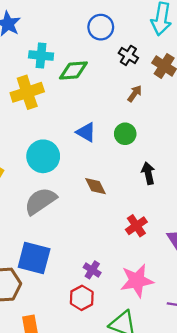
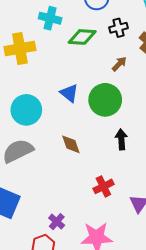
black cross: (128, 55) -> (118, 28), turned 36
cyan cross: (41, 56) -> (50, 18), moved
green diamond: (73, 70) -> (82, 37), moved
green circle: (125, 134) -> (105, 100), size x1.6

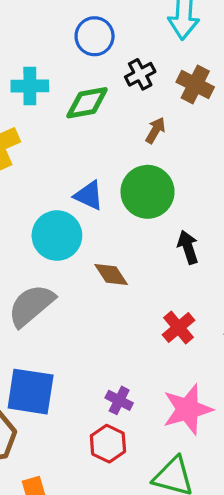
cyan circle: (26, 110) -> (57, 236), moved

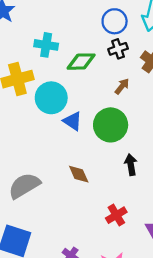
blue circle: (95, 36) -> (115, 21), moved
cyan circle: (57, 236) -> (51, 98), moved

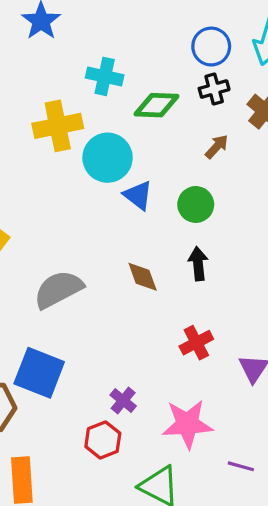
green circle: (111, 125) -> (196, 204), size x0.7
black arrow: (131, 165) -> (198, 264), moved

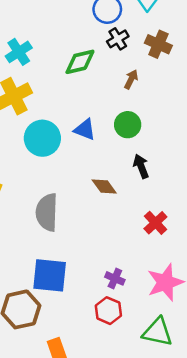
cyan cross: (105, 76) -> (19, 52), moved, turned -30
cyan circle: (108, 158) -> (42, 138), moved
gray semicircle: (58, 289) -> (47, 212), turned -45

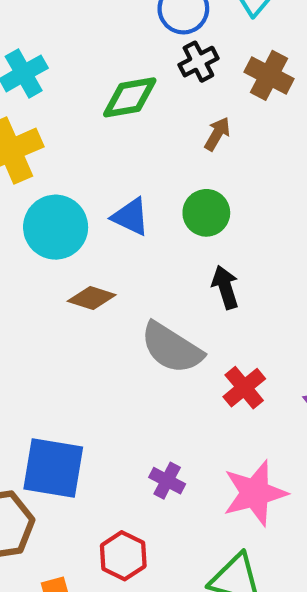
brown diamond: (104, 187) -> (92, 298), moved, turned -40
gray semicircle: (47, 212) -> (172, 348), moved, turned -63
red hexagon: (108, 311) -> (123, 556), moved

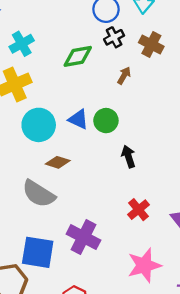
green circle: (206, 213) -> (106, 121), moved
gray semicircle: (172, 348) -> (39, 194), moved
purple cross: (167, 481) -> (83, 237), moved, size x1.8

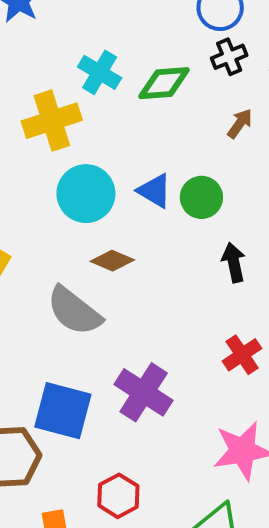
cyan cross: (22, 44) -> (100, 72), moved, turned -35

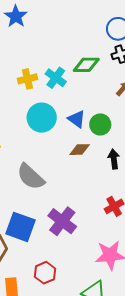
cyan cross: (100, 72) -> (56, 78), moved
yellow cross: (52, 121) -> (27, 79), size x0.7
brown diamond: (112, 261) -> (80, 150), moved, turned -30

